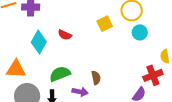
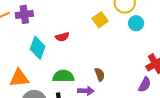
red semicircle: (65, 35) -> (62, 37), turned -32
green semicircle: (60, 74) -> (63, 76), turned 30

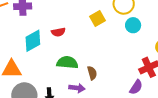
cyan diamond: (38, 48) -> (33, 41), turned 35
green semicircle: (63, 76) -> (67, 63), moved

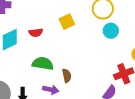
yellow square: (98, 19) -> (67, 22), moved

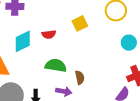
cyan circle: (111, 31) -> (129, 43), moved

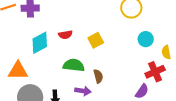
yellow square: (80, 23) -> (96, 40), moved

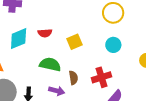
cyan circle: (146, 39) -> (113, 45), moved
red cross: (155, 72) -> (101, 77), moved

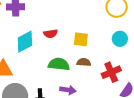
yellow square: (74, 42) -> (81, 39), turned 35
brown semicircle: (73, 78) -> (84, 62), moved, turned -72

